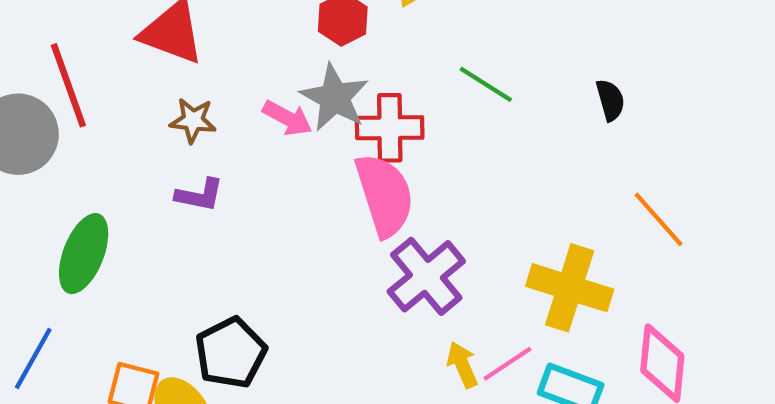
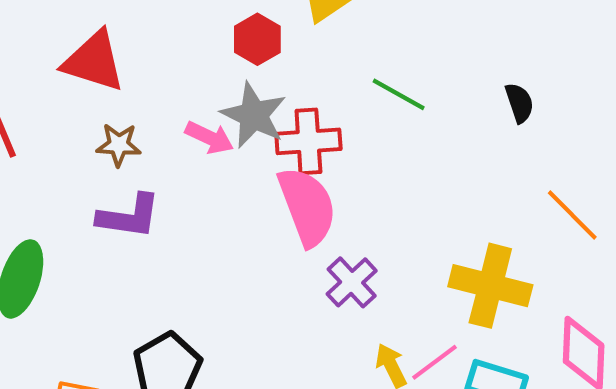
purple L-shape: (199, 195) -> (129, 216), size x1.4
purple cross: (426, 276) -> (352, 282), size x0.7

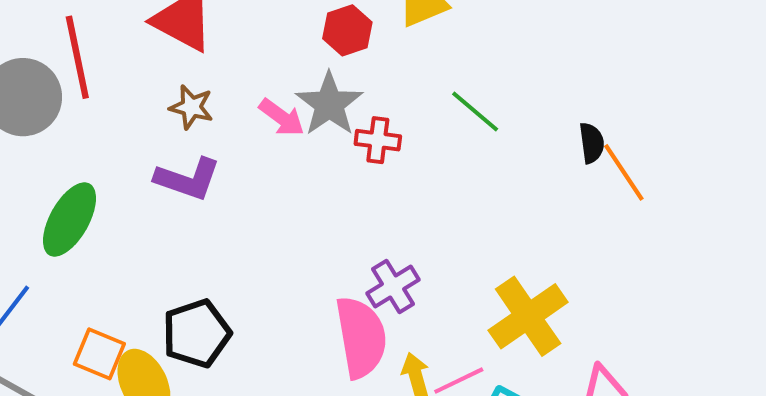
red cross: (308, 141) -> (378, 140), size x0.7
pink semicircle: (307, 206) -> (361, 337), moved
orange line: (572, 215) -> (624, 172), moved
yellow cross: (490, 286) -> (528, 316), turned 30

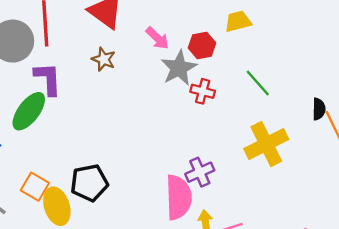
red hexagon: (347, 30) -> (202, 45), moved
pink arrow: (282, 117) -> (157, 38), moved
purple L-shape: (188, 179) -> (48, 79), moved, turned -120
yellow cross: (528, 316) -> (266, 144), moved

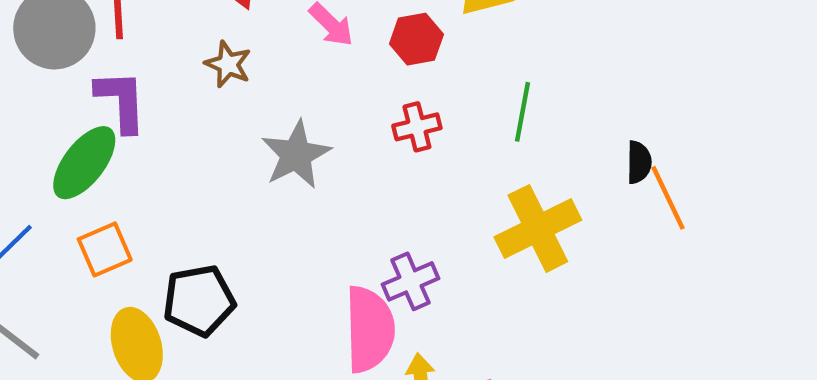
gray star: (179, 68) -> (296, 155), moved
green line: (258, 83) -> (523, 112), turned 52
red cross: (203, 91) -> (417, 127), turned -30
orange square: (35, 187) -> (105, 249), moved, turned 36

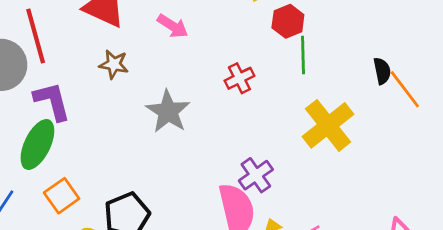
red hexagon: (416, 39) -> (288, 21), moved

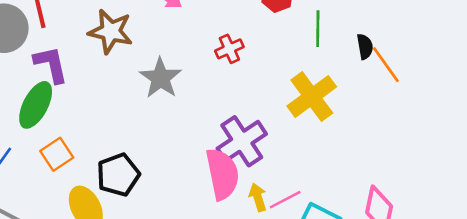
green line: (303, 55) -> (318, 29), moved
brown star: (114, 64) -> (111, 31), size x1.6
purple cross: (256, 175) -> (242, 141), size x1.5

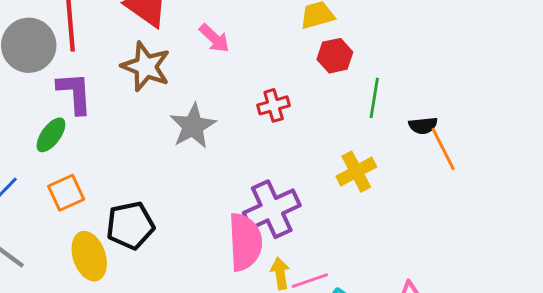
black semicircle: (365, 47) -> (423, 126), turned 85
yellow cross: (312, 96) -> (356, 172), size x0.7
green ellipse: (36, 105) -> (51, 135), size x0.7

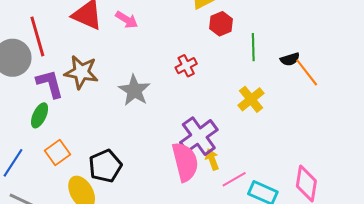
pink arrow: (214, 38) -> (127, 20), moved
brown star: (146, 67) -> (81, 72), moved
yellow arrow: (280, 273) -> (212, 159), moved

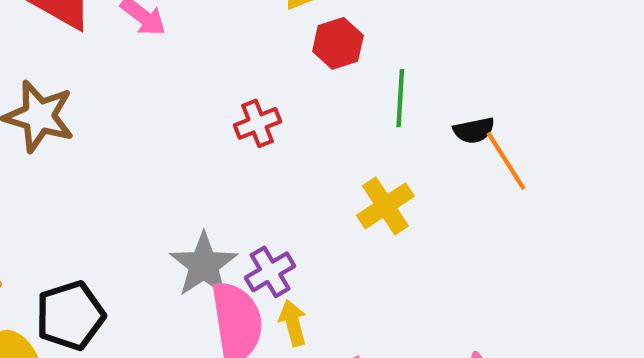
gray star: (134, 90) -> (204, 265), moved
purple cross: (199, 136) -> (270, 272), size x0.6

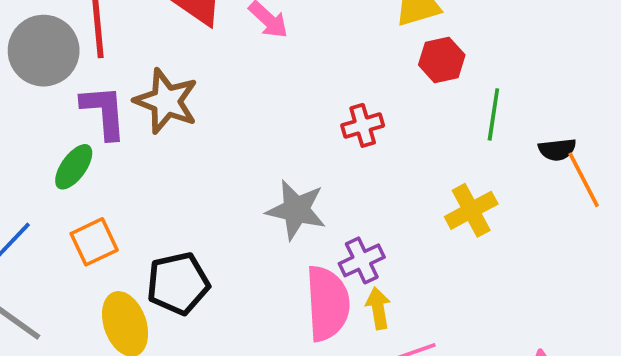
gray star: (204, 265) -> (296, 210), moved, turned -30

